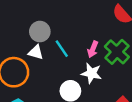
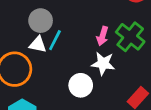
cyan line: (62, 49) -> (55, 40), moved, turned 66

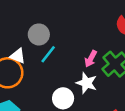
white triangle: (38, 44) -> (18, 56), moved

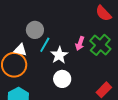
white star: (87, 83) -> (59, 55), moved, turned 30

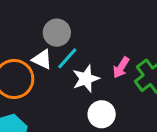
white triangle: (20, 50) -> (42, 59), moved
white circle: (62, 79) -> (102, 114), moved

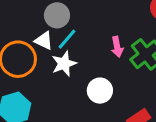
pink arrow: (121, 68) -> (117, 47), turned -42
white star: (86, 79) -> (64, 64), moved

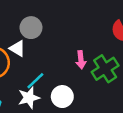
cyan line: (67, 39) -> (35, 81), moved
white star: (64, 64) -> (29, 98), moved

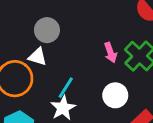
white circle: (62, 97) -> (115, 95), moved

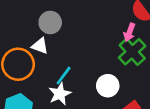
pink arrow: (111, 53) -> (129, 32), moved, turned 36

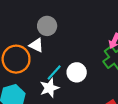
white circle: (108, 86) -> (77, 72), moved

